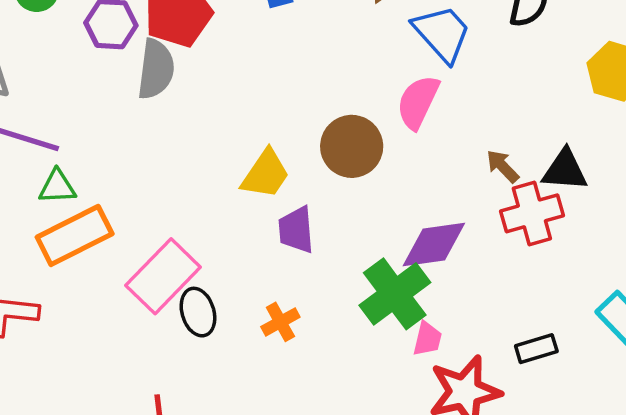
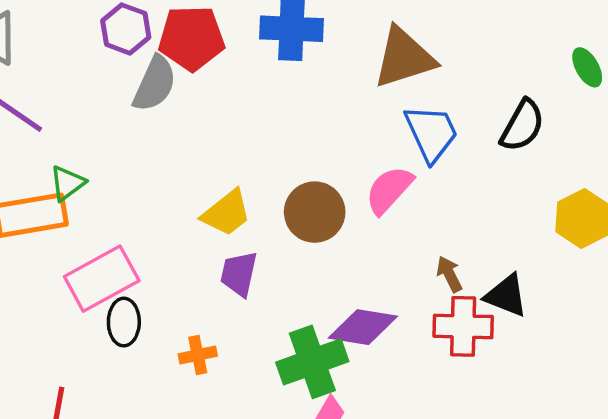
green triangle: (57, 187) -> (67, 183), moved, turned -51

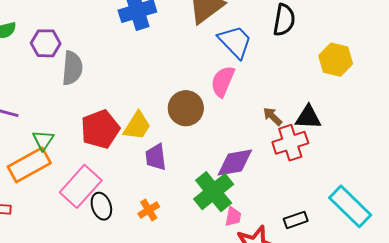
red pentagon: (192, 38) -> (100, 129), moved

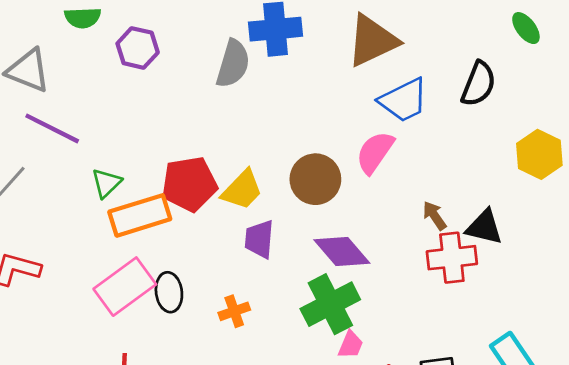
blue trapezoid: (235, 42) -> (404, 100), turned 96
gray semicircle: (72, 68) -> (233, 64), moved
purple diamond: (235, 163) -> (342, 252), moved, turned 48
orange rectangle: (29, 165) -> (140, 215), moved
pink rectangle: (81, 186) -> (125, 287), moved

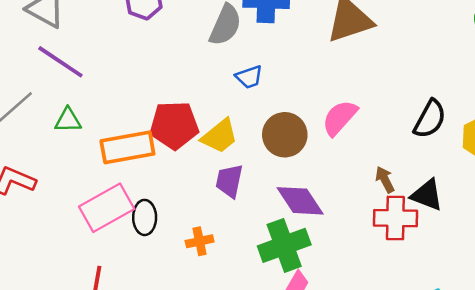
black semicircle: (478, 84) -> (430, 119), moved
blue trapezoid: (404, 100) -> (249, 77), moved, size x0.6
green triangle: (106, 183) -> (68, 120), moved, turned 36

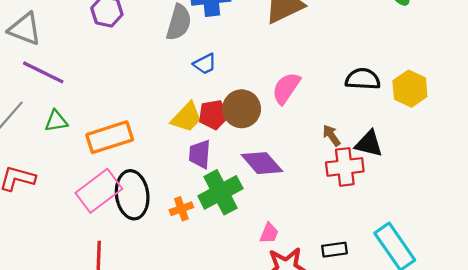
black semicircle: (430, 119) -> (363, 79), turned -108
red pentagon: (174, 125) -> (213, 115), moved, size x0.7
black ellipse: (145, 217) -> (132, 195), size x1.6
green cross: (284, 245) -> (220, 192), moved

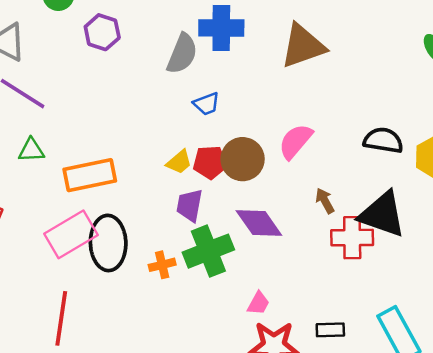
yellow trapezoid: (187, 117) -> (179, 162), size x0.7
brown arrow: (331, 135) -> (325, 201), moved
black triangle: (369, 144) -> (382, 214), size x1.5

